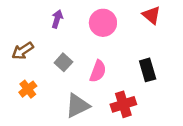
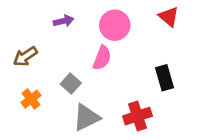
purple arrow: (57, 19) -> (64, 21), turned 60
gray square: (63, 62) -> (71, 83), moved
pink semicircle: (98, 71) -> (102, 58), moved

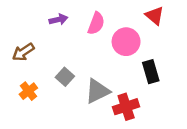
pink circle: (115, 25) -> (126, 42), moved
pink semicircle: (102, 58) -> (96, 23), moved
gray triangle: (86, 118) -> (97, 91), moved

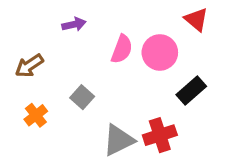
pink semicircle: (96, 23) -> (122, 49), moved
black rectangle: (151, 72) -> (191, 90), turned 65
gray triangle: (97, 91) -> (118, 140), moved

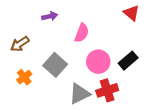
pink circle: (160, 52) -> (98, 62), moved
gray square: (82, 97) -> (55, 65), size x1.5

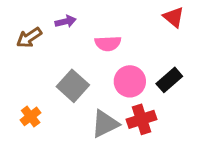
pink semicircle: (82, 33) -> (108, 43), turned 66
brown arrow: (20, 44) -> (29, 38), moved
orange cross: (24, 77) -> (31, 116), moved

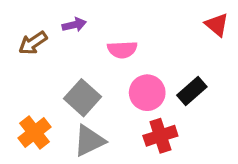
red triangle: (174, 17) -> (217, 25), moved
orange cross: (31, 116) -> (34, 132), size x1.4
gray triangle: (105, 124) -> (89, 141), moved

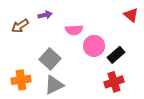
pink circle: (147, 93) -> (94, 46), moved
orange cross: (34, 132) -> (21, 80), turned 30
red cross: (160, 136) -> (114, 82), moved

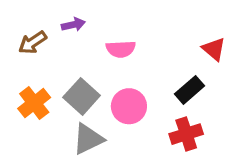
red triangle: (131, 15) -> (214, 49), moved
pink circle: (94, 46) -> (129, 106), moved
orange cross: (21, 80) -> (34, 103), moved, turned -30

